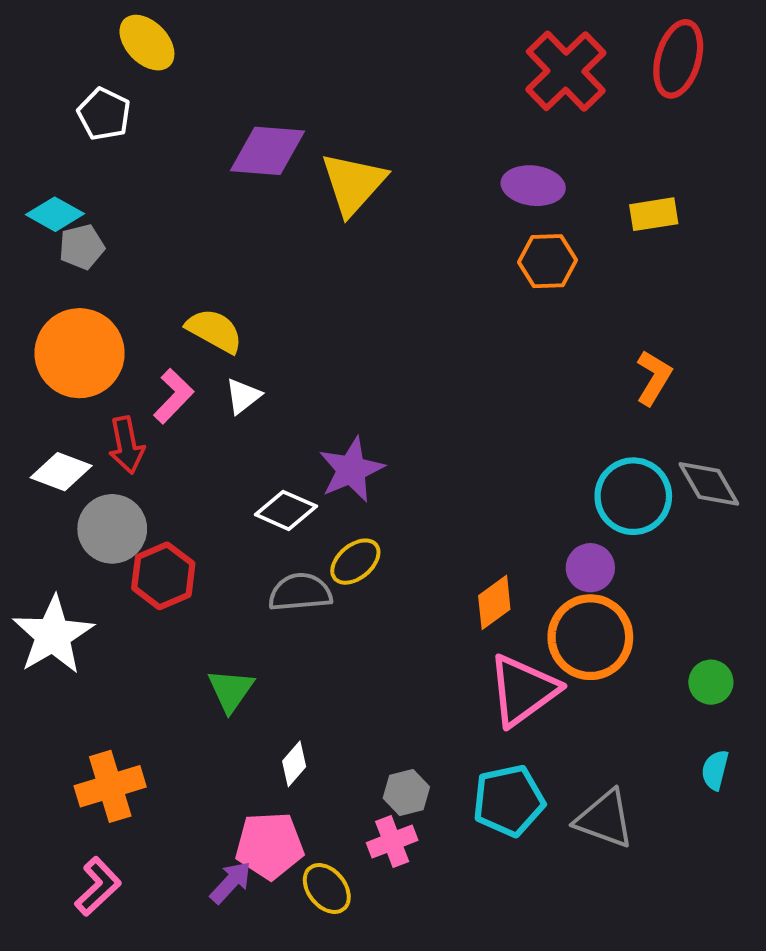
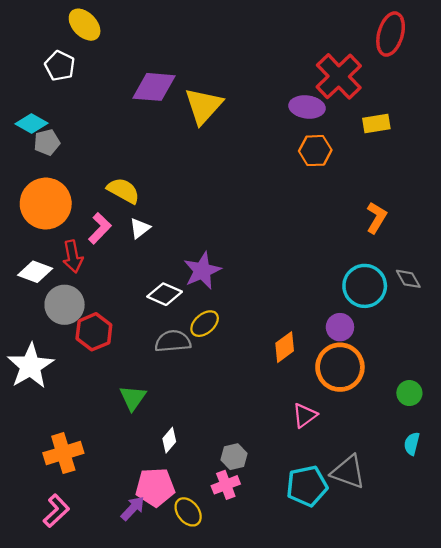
red cross: (566, 71) -> (339, 76), moved
gray diamond: (709, 484) -> (408, 279), size x0.7
pink triangle: (523, 690) -> (305, 415), moved, size x0.6
cyan pentagon: (509, 801) -> (307, 486), moved

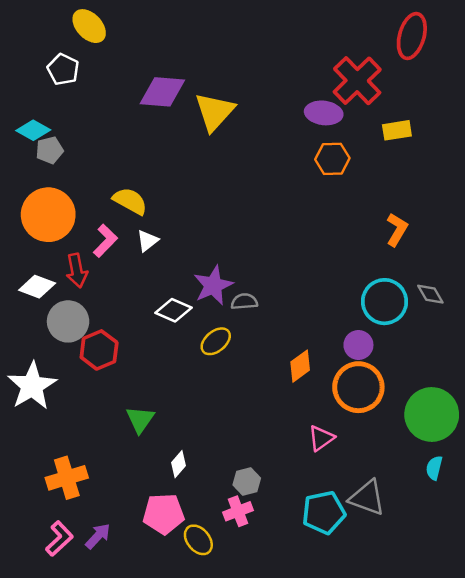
gray semicircle: (173, 341) -> (244, 302), moved, size x0.7
green circle: (409, 393) -> (432, 414), size x2.0
purple arrow: (133, 508) -> (98, 536), moved

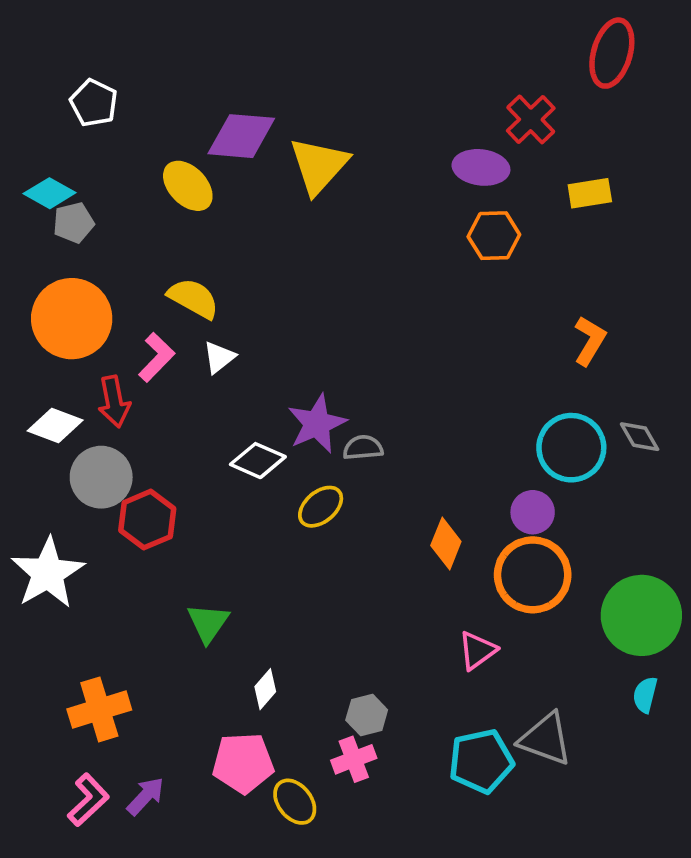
yellow ellipse: (89, 26) -> (188, 186), moved
red cross: (357, 81) -> (531, 119), size x0.7
orange diamond: (300, 366) -> (446, 544), turned -32

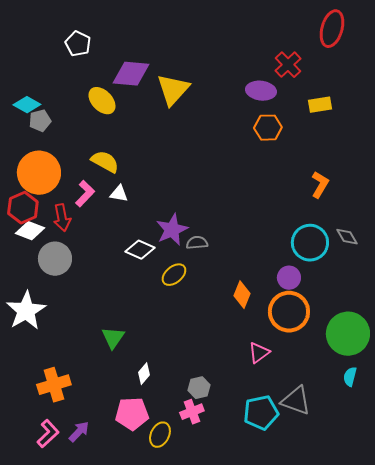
white pentagon: (94, 103) -> (78, 44), moved
white triangle: (219, 357) -> (119, 194), turned 48
red hexagon: (147, 520) -> (23, 208), moved
yellow ellipse: (295, 802) -> (160, 435), turned 65

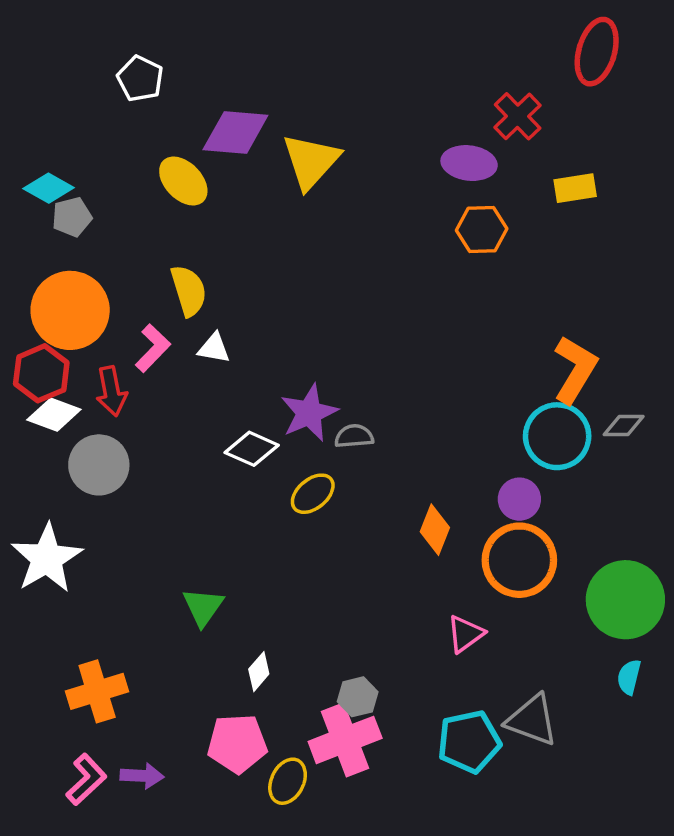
yellow semicircle: (105, 162) -> (189, 291), turned 44
orange L-shape: (320, 185) -> (575, 370), moved, size x1.4
gray diamond: (347, 237) -> (624, 425), turned -60
pink cross: (192, 412) -> (345, 740), size x1.6
purple arrow: (79, 432) -> (142, 776), turned 50

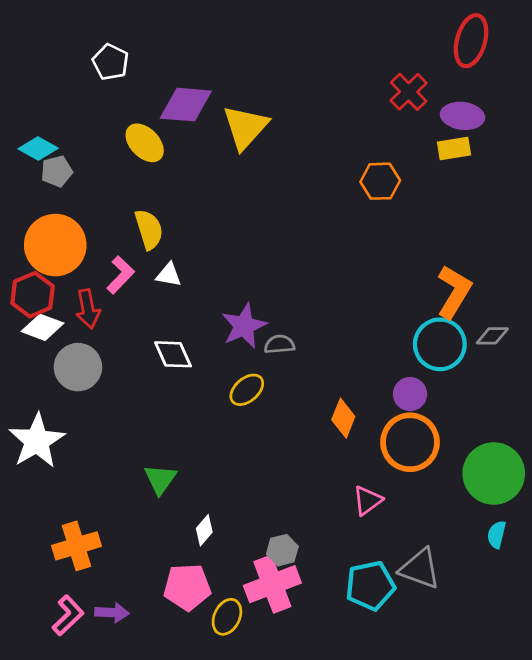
purple ellipse: (469, 163) -> (463, 116), moved
white diamond: (252, 449) -> (173, 354), moved, turned 42

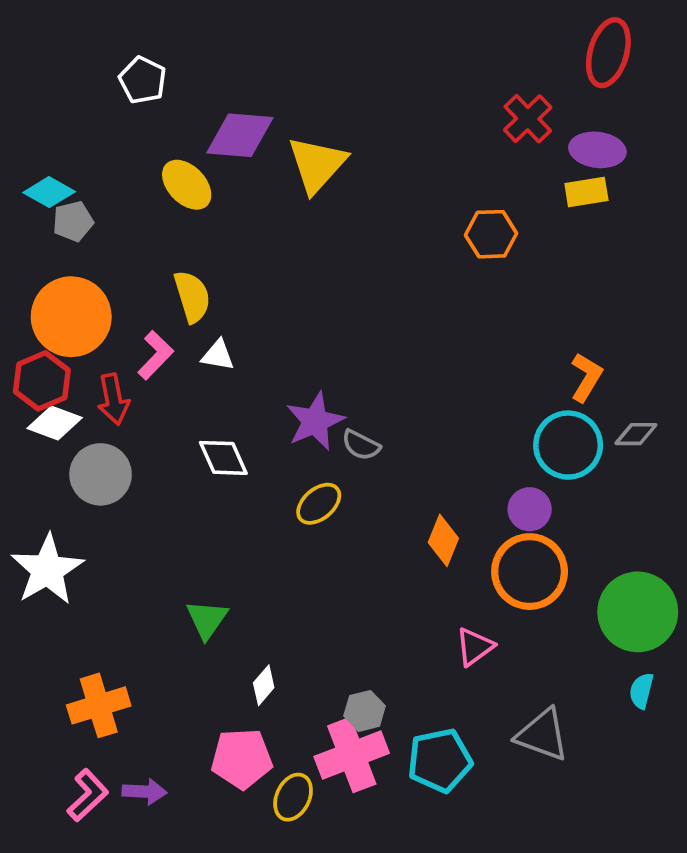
orange L-shape: (454, 292) -> (586, 377), size x0.7
gray semicircle: (279, 344) -> (361, 445), turned -148
cyan pentagon: (370, 586) -> (440, 760), moved

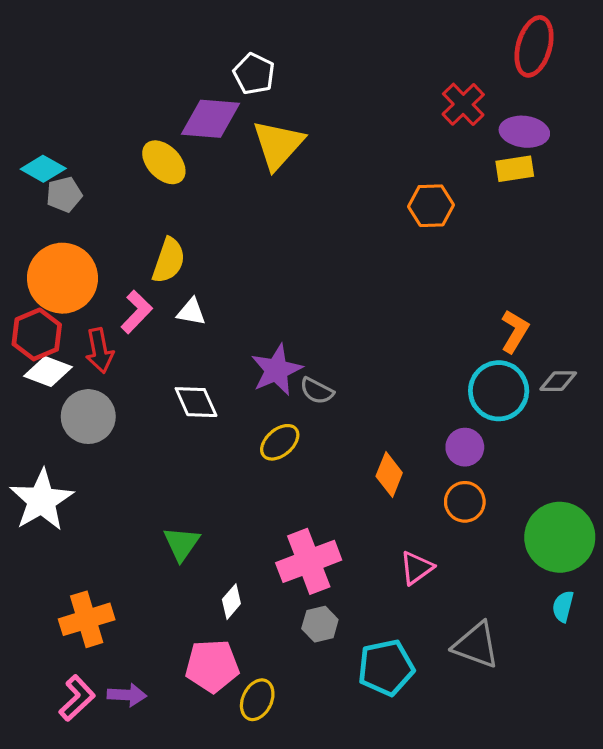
white pentagon: (143, 80) -> (254, 74), moved
yellow semicircle: (192, 297) -> (169, 260), turned 36
orange circle: (530, 572) -> (465, 502), size x0.6
pink cross: (352, 755) -> (309, 561), moved

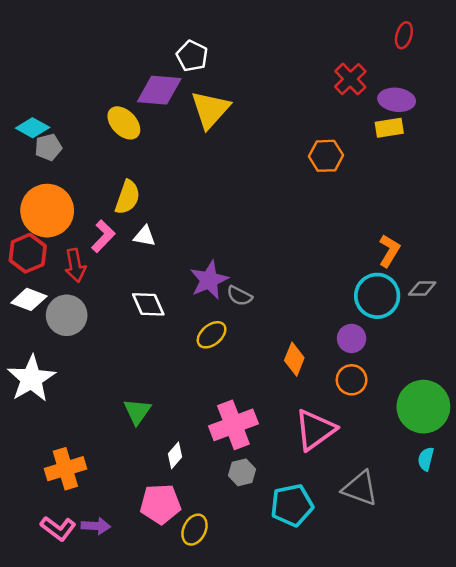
red ellipse: (534, 46) -> (404, 35), size x0.6
white diamond: (48, 371) -> (29, 299), moved
pink triangle: (417, 568) -> (315, 430), size x1.6
pink L-shape: (77, 698) -> (58, 528), turned 80

